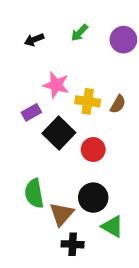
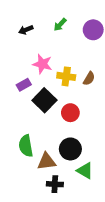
brown triangle: (62, 214) -> (47, 161), turned 42

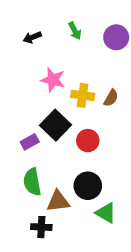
green arrow: (60, 25) -> (75, 31), turned -72
purple rectangle: (24, 85) -> (30, 142), moved
black cross: (55, 184) -> (41, 227), moved

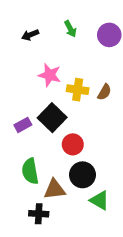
red circle: (88, 141) -> (73, 144), moved
purple rectangle: (30, 142) -> (23, 125), moved

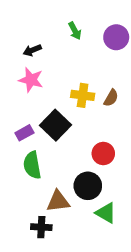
black arrow: (30, 35) -> (32, 50), moved
pink star: (50, 75) -> (31, 80), moved
red circle: (73, 144) -> (103, 154), moved
green semicircle: (30, 171) -> (32, 165), moved

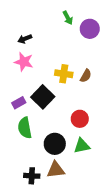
green arrow: (75, 31) -> (68, 18), moved
black circle: (88, 186) -> (55, 144), moved
brown triangle: (58, 201) -> (56, 170), moved
green triangle: (106, 213) -> (82, 146), moved, turned -42

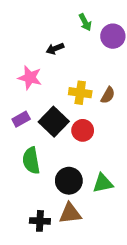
black arrow: (25, 39) -> (55, 49), moved
purple rectangle: (19, 103) -> (21, 119), moved
red circle: (80, 119) -> (83, 130), moved

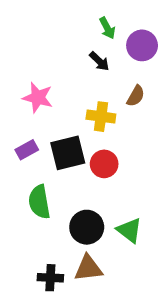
black arrow: (55, 49) -> (99, 61), moved, turned -114
brown semicircle: (108, 95) -> (136, 96), moved
black square: (54, 122) -> (68, 153), turned 32
green triangle: (103, 183) -> (129, 230), turned 50

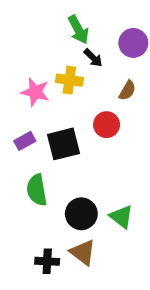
green arrow: (107, 28) -> (78, 30), moved, size x1.4
yellow cross: (101, 117) -> (69, 80), moved
red circle: (104, 164) -> (107, 125), moved
brown triangle: (88, 268) -> (83, 252), turned 44

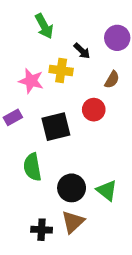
green arrow: (78, 30) -> (44, 26), moved
purple rectangle: (25, 141) -> (13, 117), moved
brown triangle: (83, 252) -> (73, 222), turned 40

